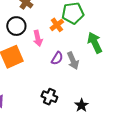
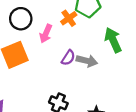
pink arrow: (38, 38) -> (46, 34), turned 35
gray arrow: (73, 61) -> (87, 61), turned -54

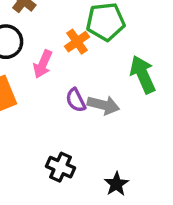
purple semicircle: (68, 58) -> (76, 100), turned 119

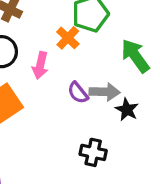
black cross: (60, 167) -> (93, 152), moved
black star: (116, 184) -> (127, 110), moved

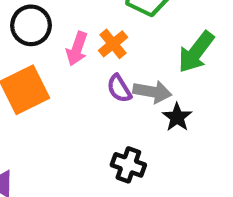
orange cross: (68, 38) -> (113, 44), moved
green arrow: (135, 56) -> (196, 52), turned -114

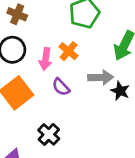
purple semicircle: (119, 88) -> (61, 87), moved
black cross: (128, 165) -> (49, 134), moved, turned 35

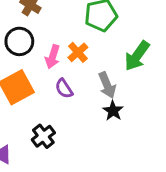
gray arrow: (101, 77) -> (107, 85), turned 60
black star: (120, 91) -> (113, 111), moved

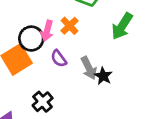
black circle: (19, 41) -> (31, 39), moved
gray arrow: (107, 85) -> (89, 68), moved

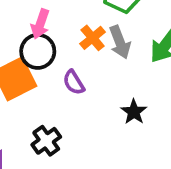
pink arrow: (47, 31) -> (40, 24), moved
gray arrow: (89, 68) -> (120, 42), moved

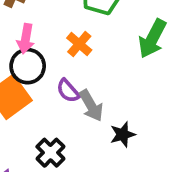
gray arrow: (120, 42) -> (91, 106), moved
black star: (134, 112) -> (123, 134), moved, turned 30

